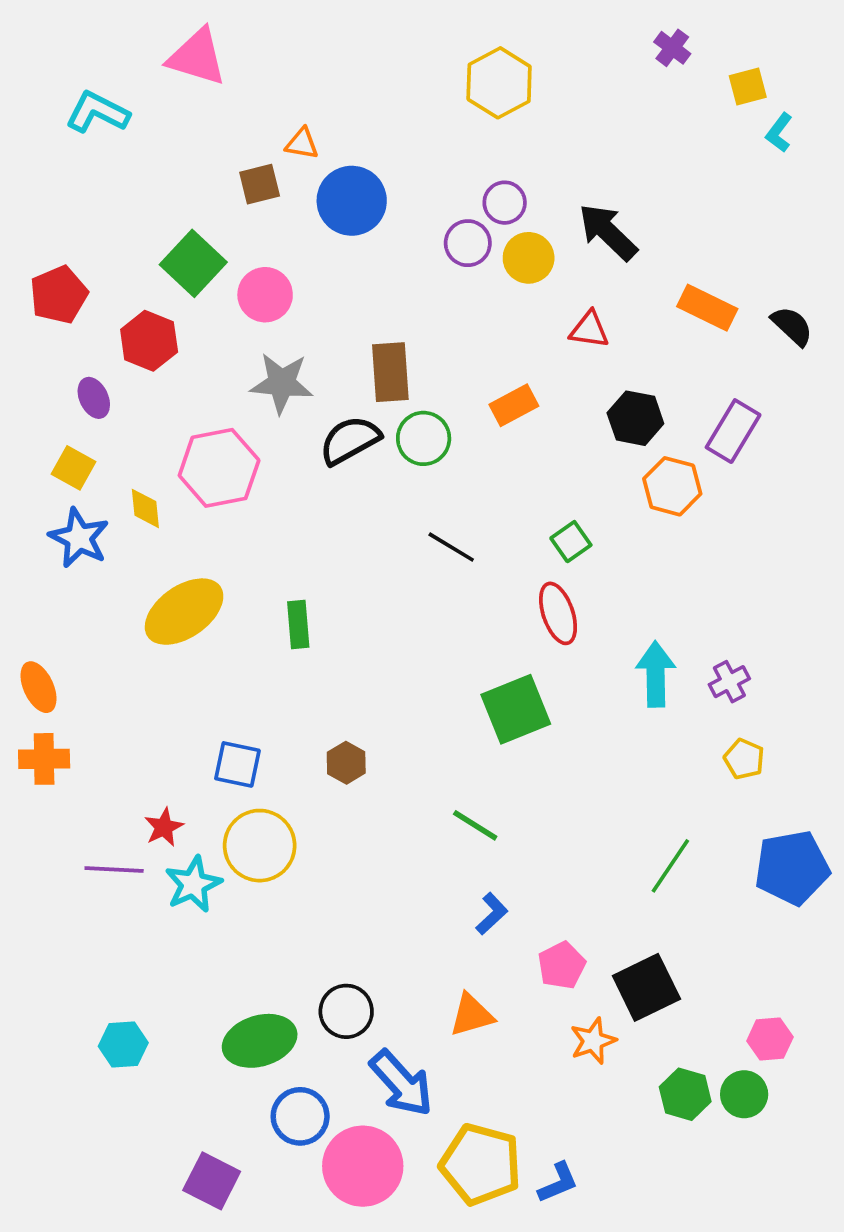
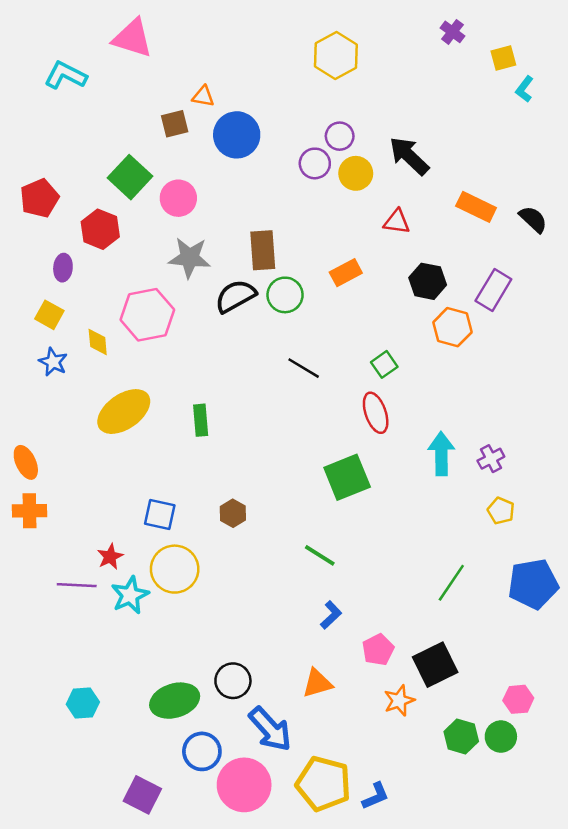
purple ellipse: (94, 398) -> (63, 268), turned 30
blue star: (79, 538) -> (53, 362), size x0.7

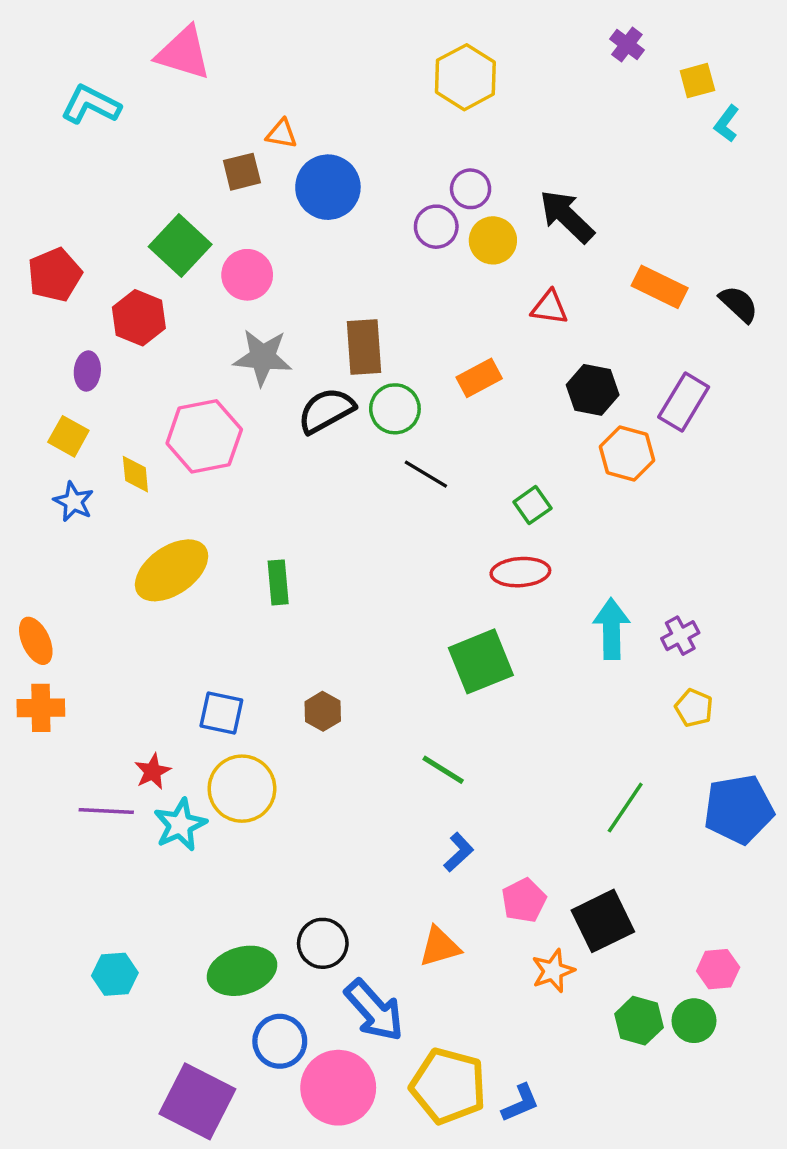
black line: (304, 368) -> (426, 474), moved
red ellipse: (376, 413) -> (520, 572), turned -75
purple square: (142, 795) -> (197, 1101), size x1.4

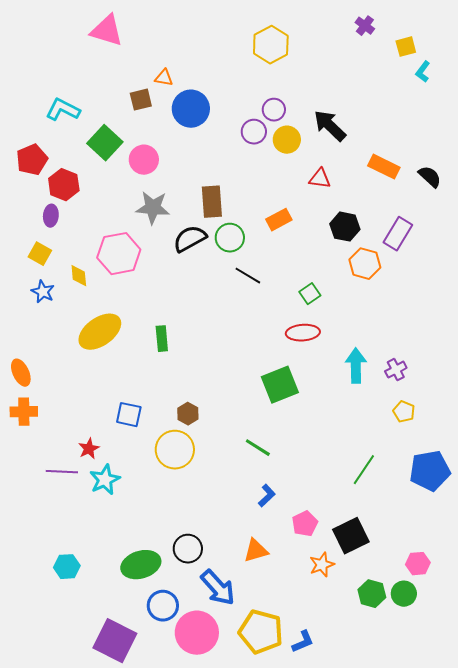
cyan L-shape: (91, 105) -> (63, 110), moved
red hexagon: (139, 318) -> (64, 185), moved
yellow circle: (242, 789) -> (175, 450), moved

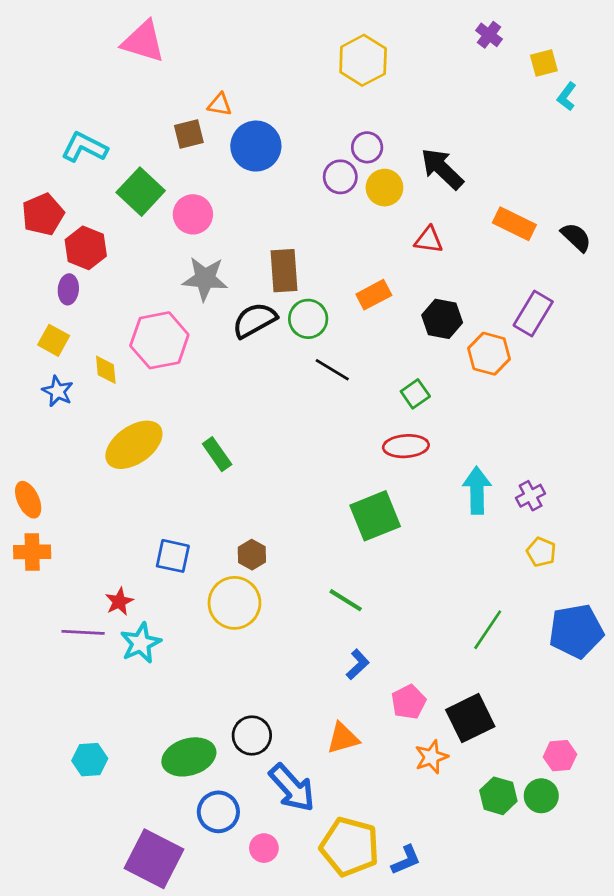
black hexagon: (345, 227) -> (442, 319), moved
green rectangle: (162, 339) -> (217, 454), turned -30
pink circle: (197, 633) -> (264, 848), size x0.5

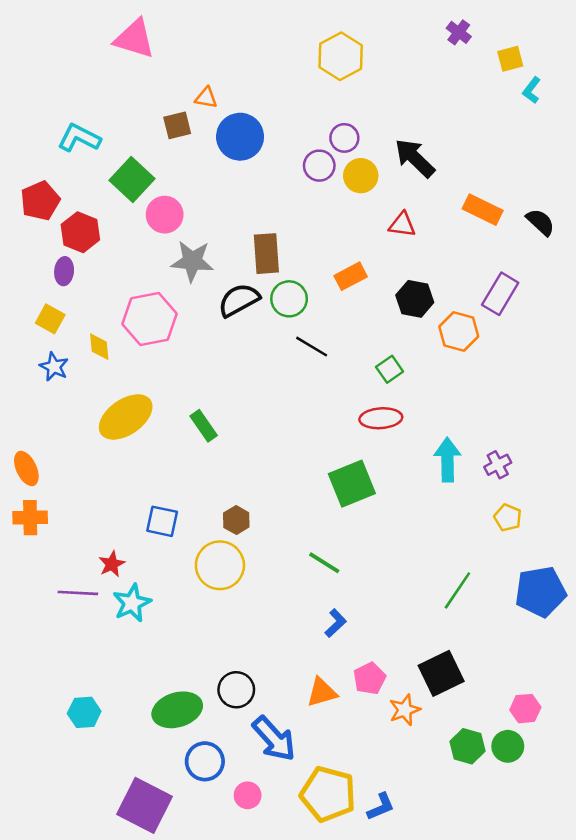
pink circle: (193, 214) -> (165, 215), moved
pink pentagon: (409, 702) -> (369, 678), moved

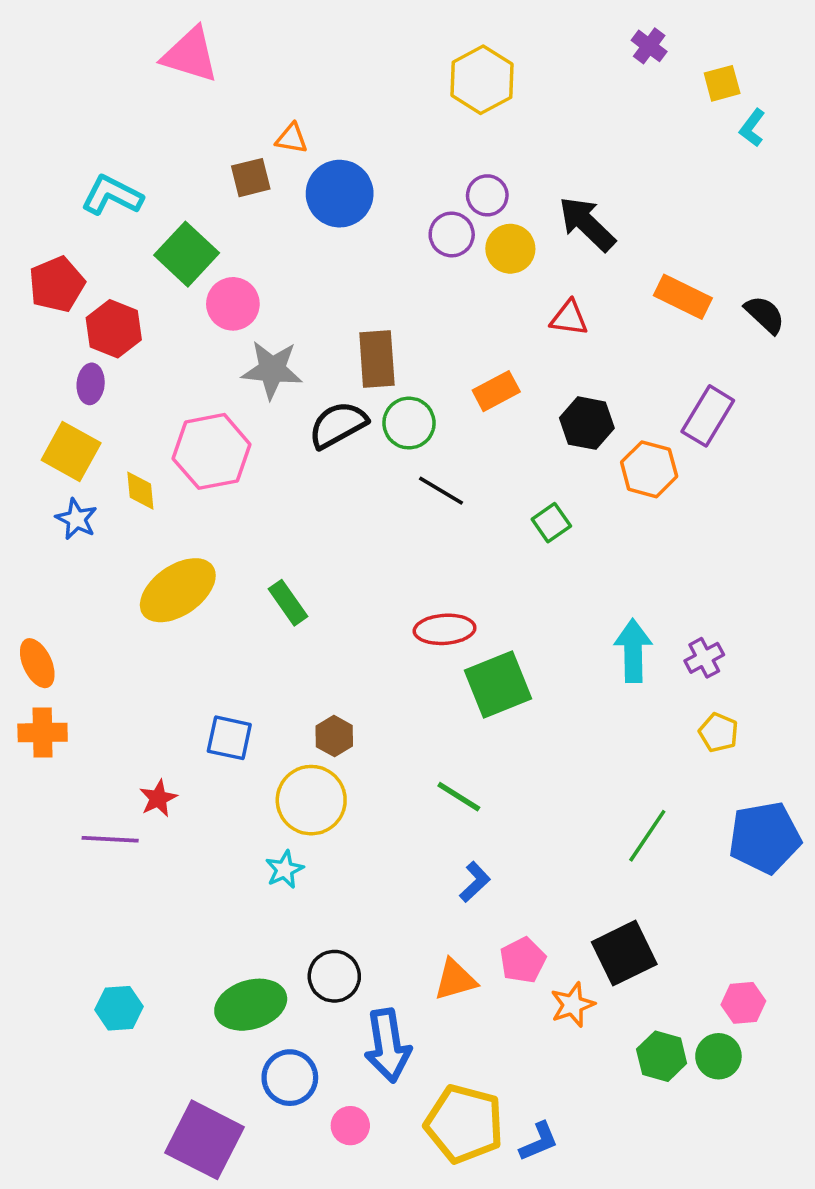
yellow square: (50, 319) -> (71, 451), size x1.4
red ellipse: (381, 418) -> (445, 629), moved
cyan star: (132, 603) -> (284, 869), moved, size x0.7
blue arrow: (274, 739) -> (388, 1046), turned 33

